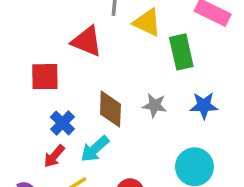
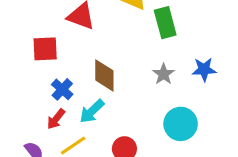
gray star: (155, 105) -> (164, 74), moved, turned 30
blue star: (204, 106) -> (204, 69), moved

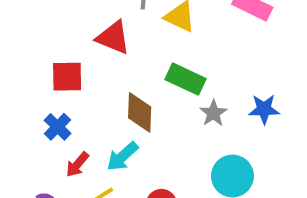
green rectangle: (165, 23) -> (185, 79), moved, turned -52
blue cross: (62, 89) -> (57, 127), moved

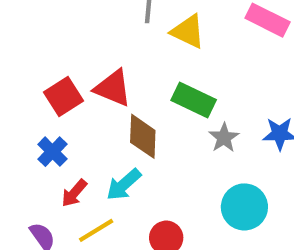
red triangle: (113, 38) -> (113, 88), moved
red square: (67, 77) -> (63, 97), turned -32

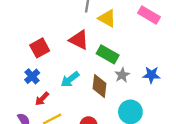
red triangle: (113, 88) -> (79, 40), moved
brown diamond: (143, 136) -> (100, 86), moved
cyan arrow: (124, 185) -> (70, 79), moved

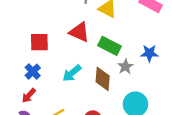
red square: (40, 48) -> (39, 42), turned 30
blue star: (151, 75) -> (149, 53), moved
red arrow: (42, 99) -> (29, 96), moved

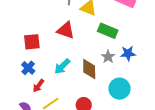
green rectangle: (110, 46) -> (108, 31), moved
blue star: (149, 53) -> (128, 53), moved
red arrow: (29, 96) -> (38, 86), moved

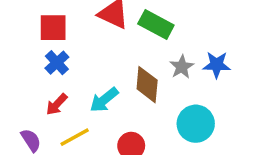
green rectangle: (108, 31) -> (156, 25), moved
cyan arrow: (62, 66) -> (104, 100), moved
blue cross: (28, 68) -> (57, 63), moved

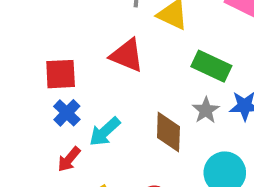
green rectangle: (156, 25) -> (211, 66), moved
cyan arrow: (104, 100) -> (105, 132), moved

